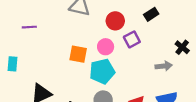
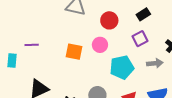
purple line: (29, 27) -> (32, 45), moved
purple square: (132, 39) -> (140, 39), moved
cyan pentagon: (102, 71) -> (122, 67), moved

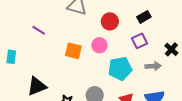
purple line: (32, 45) -> (39, 30), moved, turned 32

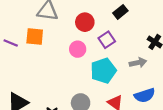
purple square: (140, 41) -> (107, 40), moved
orange square: (73, 51) -> (35, 37), moved

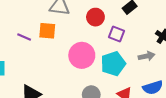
purple square: (107, 40) -> (116, 34), turned -35
pink circle: (78, 49) -> (82, 55), moved, size x1.6

